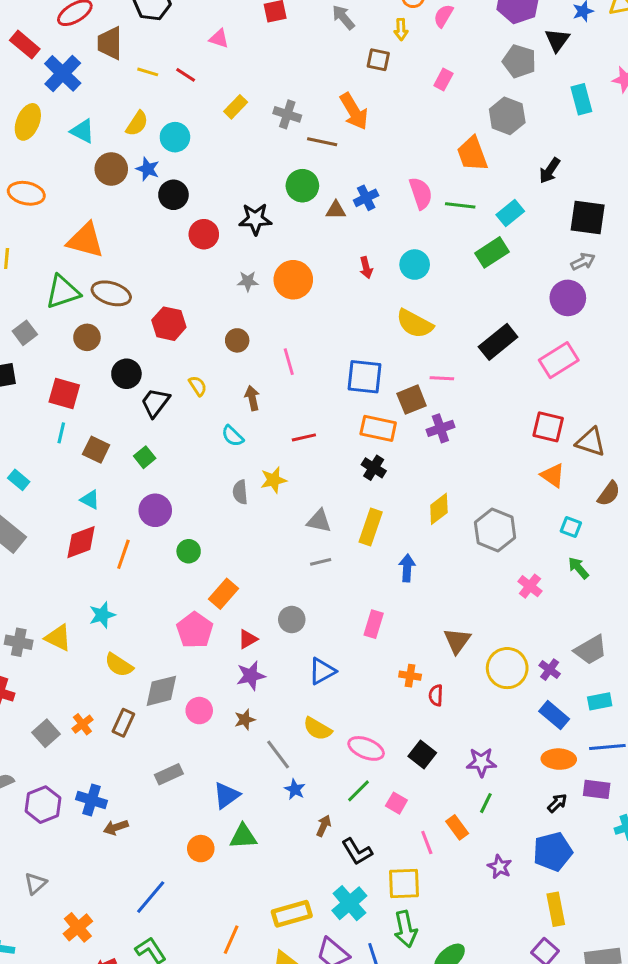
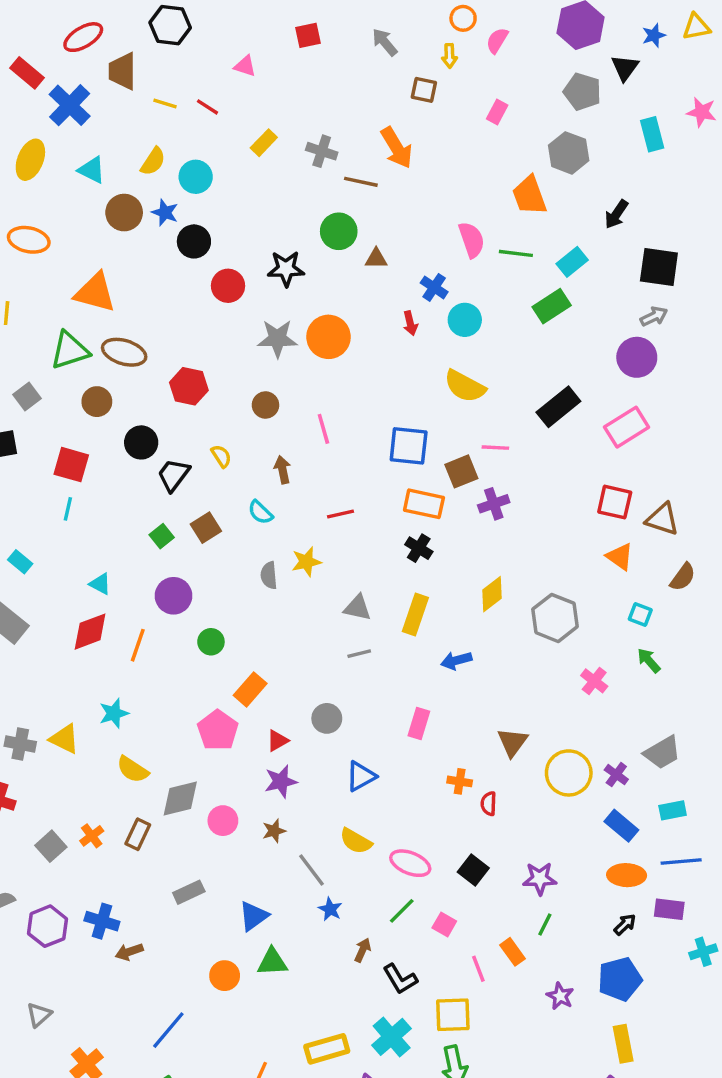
blue cross: (366, 198) -> (434, 287), moved, turned -30
gray star: (248, 281) -> (277, 339), size x1.6
brown square: (96, 450) -> (206, 528), moved, turned 32
blue arrow: (407, 568) -> (456, 660), turned -108

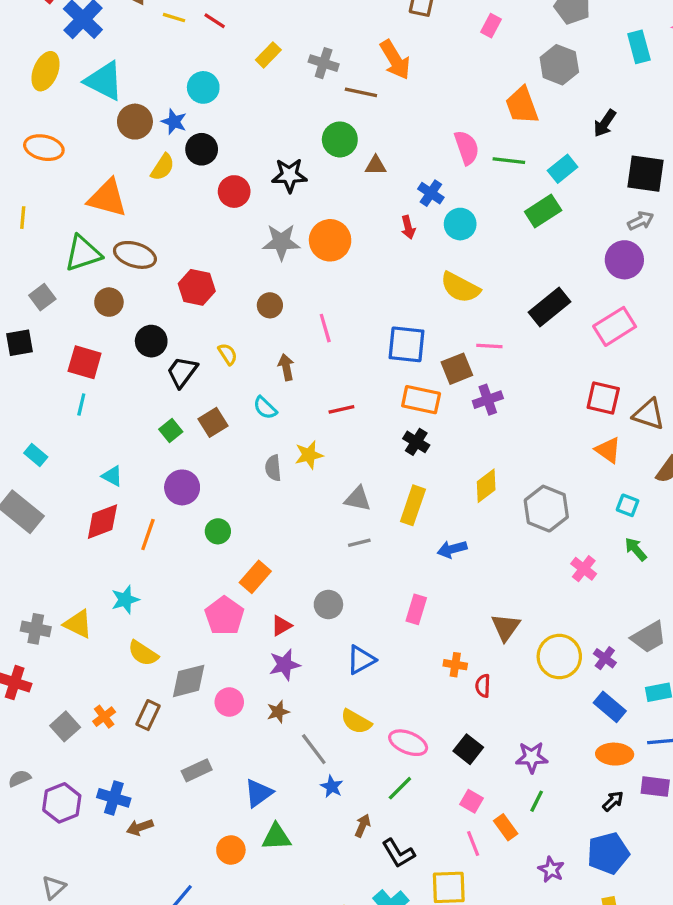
yellow semicircle: (153, 161) -> (163, 167), moved
cyan triangle: (92, 170) -> (104, 81), size x1.5
pink square: (444, 925) -> (472, 801), moved

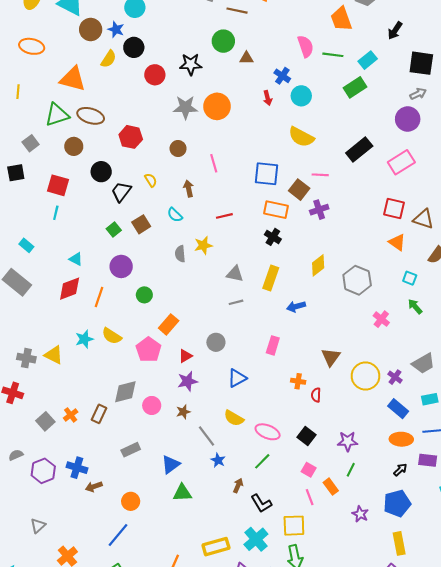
brown square: (457, 369) -> (299, 190), turned -30
yellow semicircle: (143, 653) -> (112, 336), moved
orange circle: (231, 850) -> (131, 501), moved

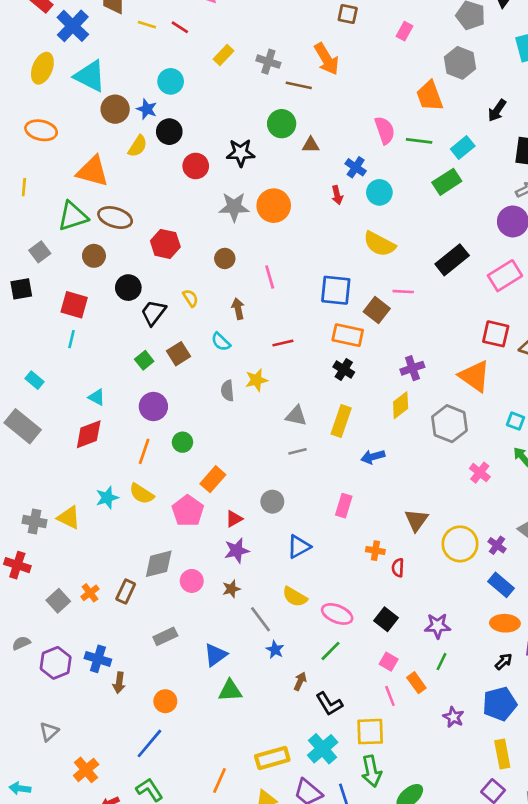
purple cross: (319, 210) -> (412, 368), moved
orange triangle: (397, 242) -> (475, 376), moved, size x1.5
orange line: (99, 297) -> (144, 451), moved
brown arrow: (94, 487) -> (119, 683), turned -63

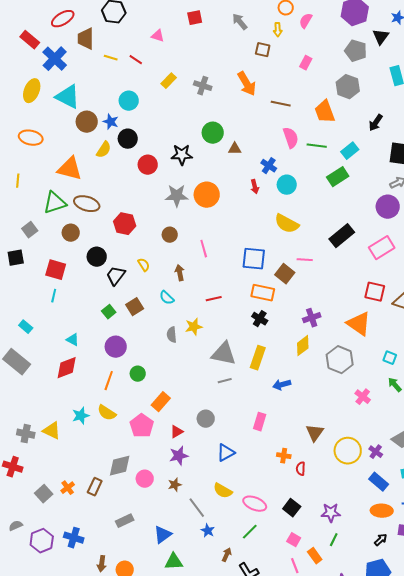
brown line: (299, 85) -> (281, 104), moved
gray triangle: (296, 416) -> (224, 354), size x1.5
brown arrow: (119, 683) -> (102, 564), moved

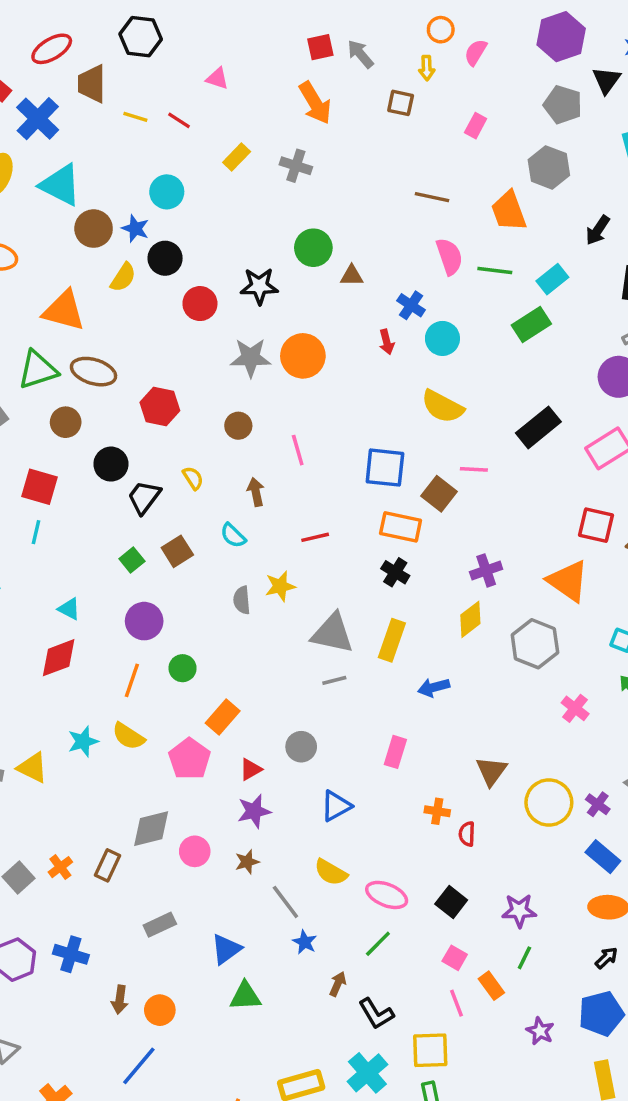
red square: (195, 18) -> (320, 47), moved
orange arrow: (247, 84) -> (315, 103), moved

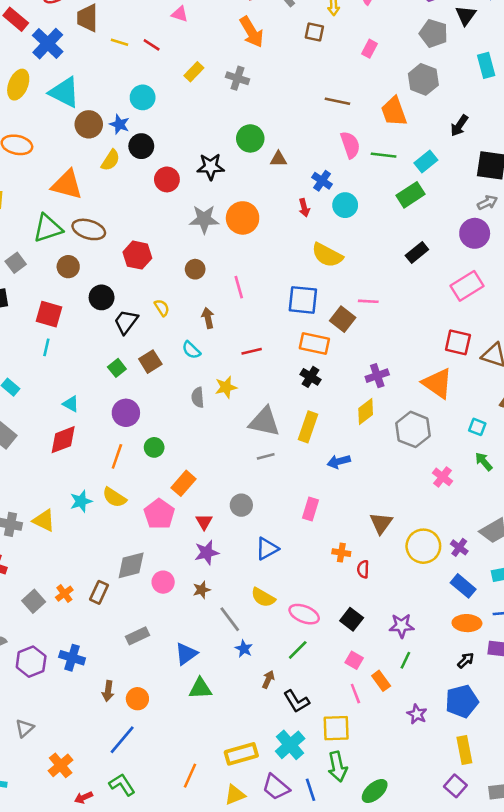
yellow semicircle: (442, 406) -> (327, 255), moved
black rectangle: (538, 427) -> (417, 253), moved, size x0.7
red triangle: (251, 769) -> (204, 522), turned -30

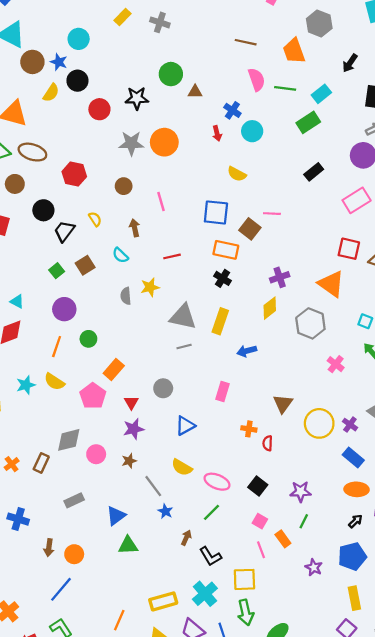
yellow semicircle: (327, 255) -> (237, 174), size x0.7

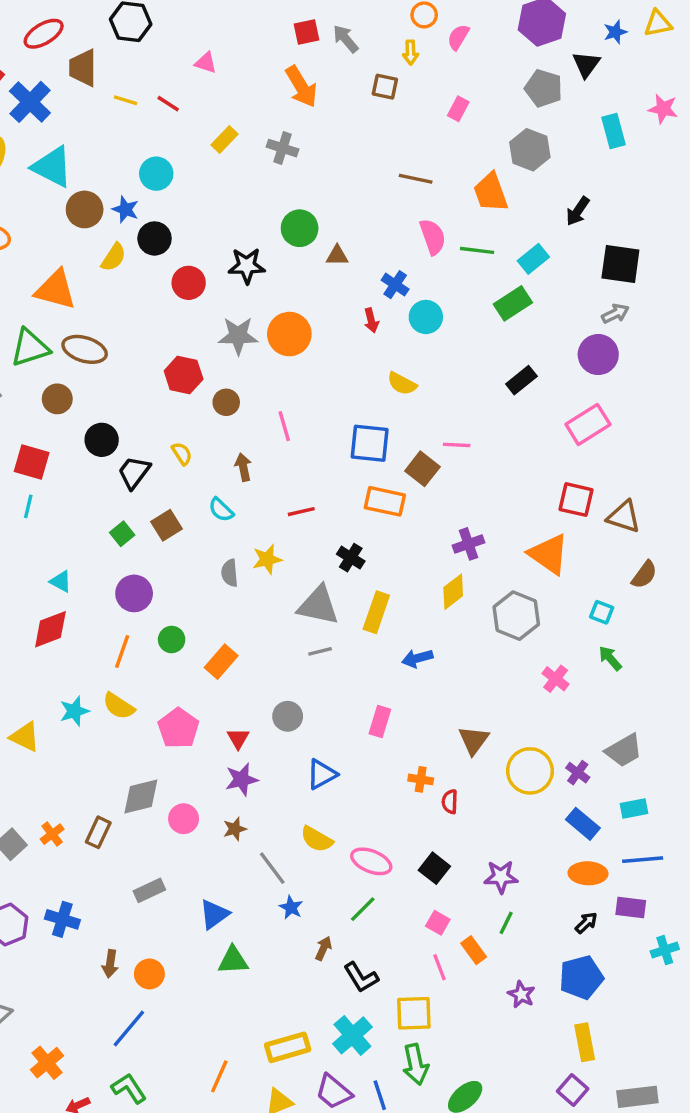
red hexagon: (74, 174) -> (184, 375), moved
black cross: (223, 278) -> (351, 558), moved
orange rectangle: (114, 370) -> (221, 662), moved

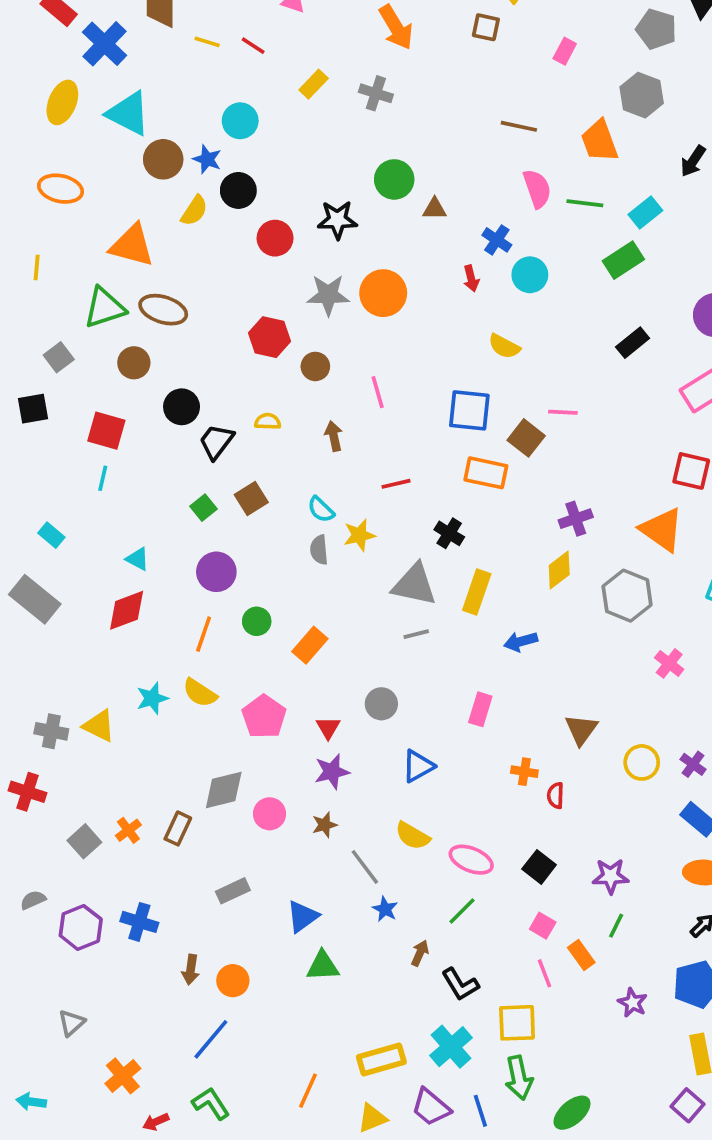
yellow semicircle: (182, 453) -> (268, 421), turned -55
cyan semicircle: (221, 510) -> (321, 509), moved
yellow circle: (530, 771) -> (642, 762), size x0.7

